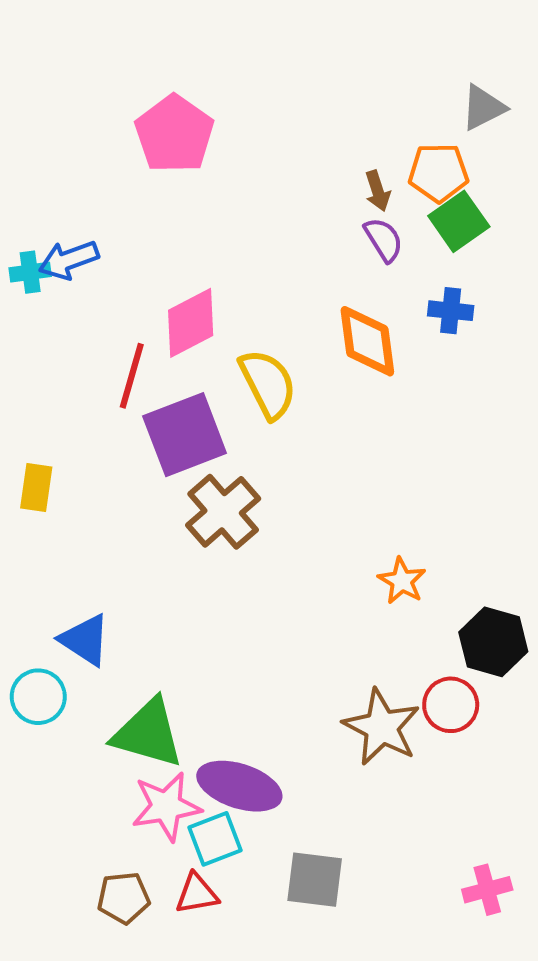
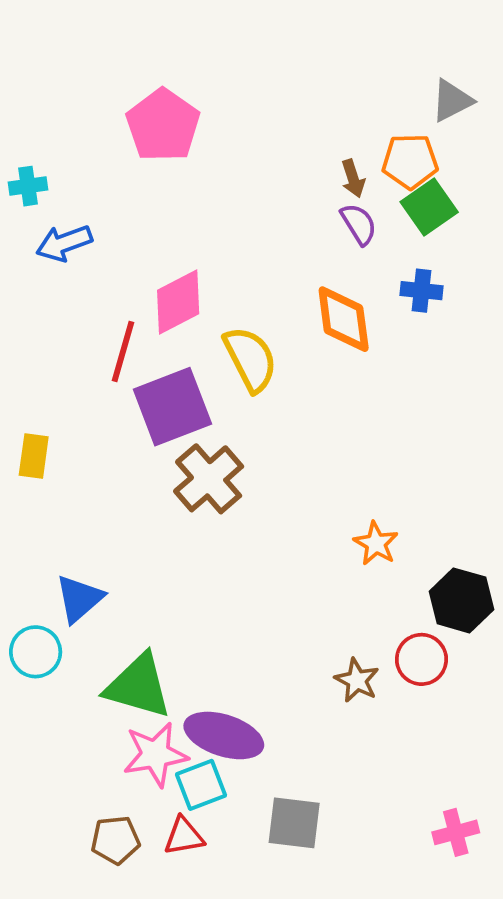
cyan cross: (30, 272) -> (28, 186), moved
blue triangle: (85, 640) -> (79, 599), turned 46
brown star: (382, 727) -> (357, 680), size x0.6

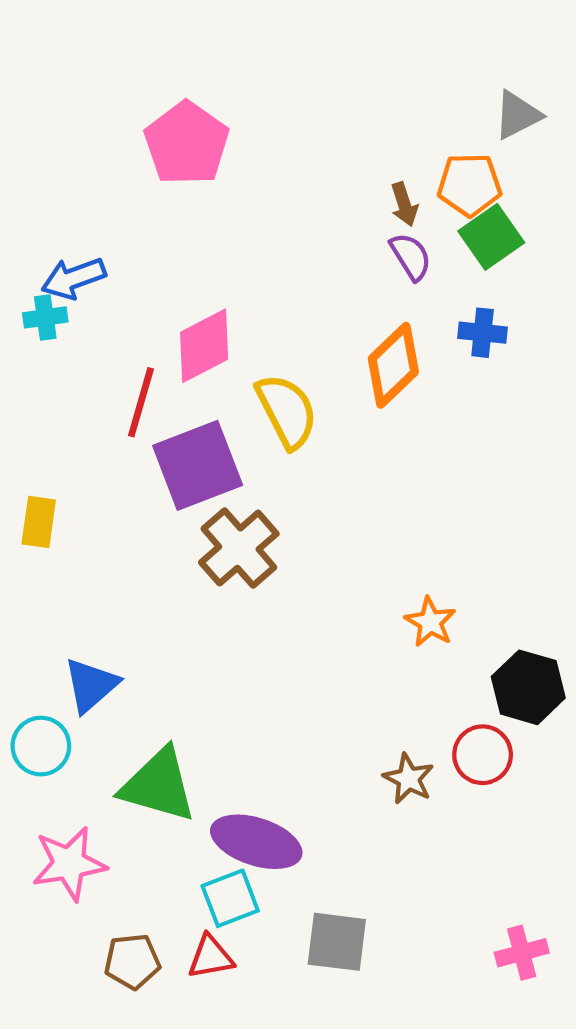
cyan cross: (28, 186) -> (45, 317), moved
orange diamond: (344, 319) -> (393, 365), turned 54
pink star: (155, 754) -> (69, 864), moved

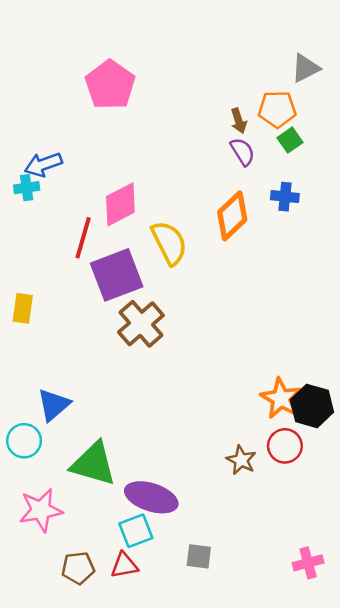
green square: (491, 237) -> (290, 140), size x0.7
orange star: (430, 622) -> (281, 398), moved, size x1.4
gray square: (337, 942) -> (199, 556), size x0.7

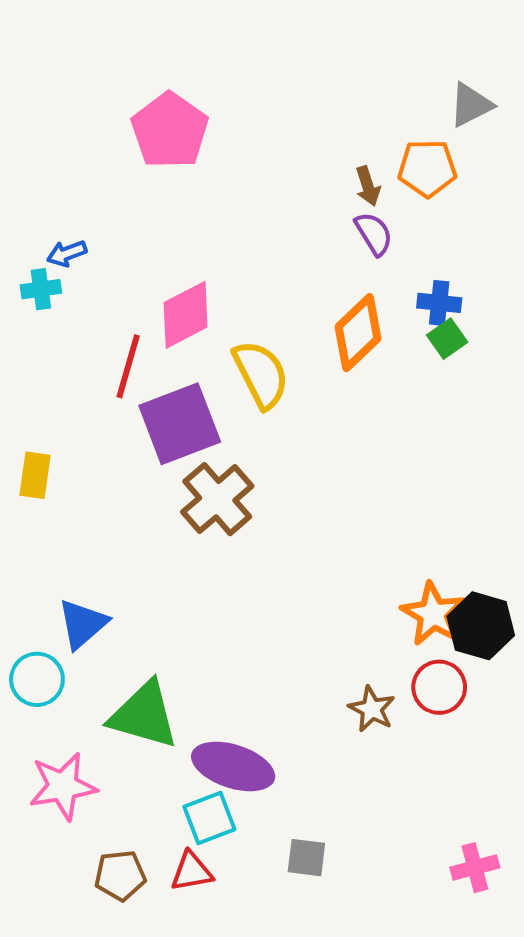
green square: (290, 140) -> (447, 339), moved
blue arrow: (43, 164) -> (67, 253), size x0.7

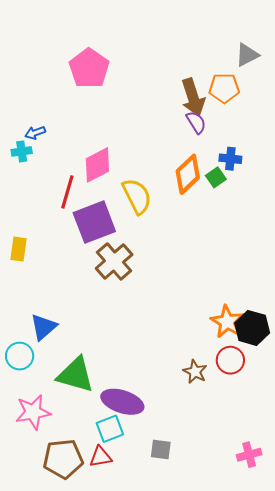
brown arrow: (368, 186) -> (193, 97), size x1.8
green square: (447, 339) -> (216, 177), moved
brown pentagon: (120, 875) -> (63, 459), size x1.5

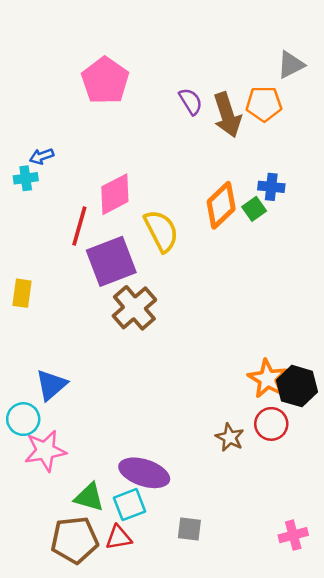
purple semicircle: (196, 122) -> (191, 101), moved
green triangle: (76, 375) -> (89, 497), moved, size x0.7
pink star: (33, 412) -> (45, 451), moved

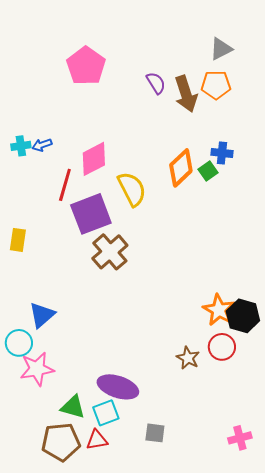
gray triangle: (291, 65) -> (221, 49), moved
blue arrow: (42, 156) -> (42, 145), moved

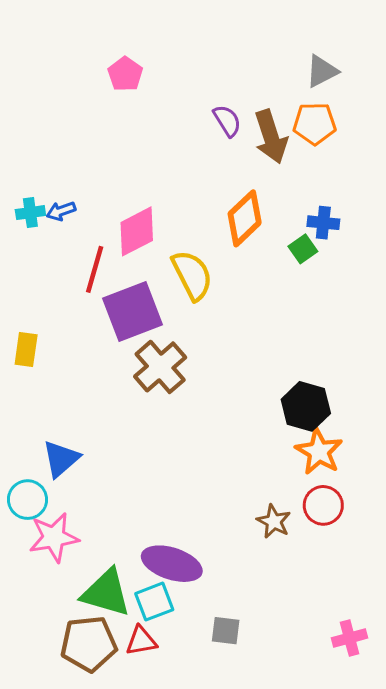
pink pentagon: (86, 66) -> (125, 74), moved, size x0.6
orange diamond: (181, 168) -> (245, 218), moved
black hexagon: (243, 316) -> (306, 406), moved
green triangle: (73, 407) -> (106, 593), size x1.4

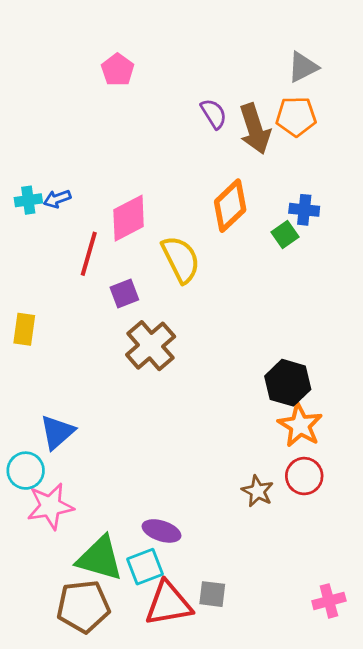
purple square: (132, 312) -> (124, 294), size x0.5
purple ellipse: (172, 564) -> (161, 531), size x0.7
red triangle: (141, 641) -> (168, 604), moved, size x1.6

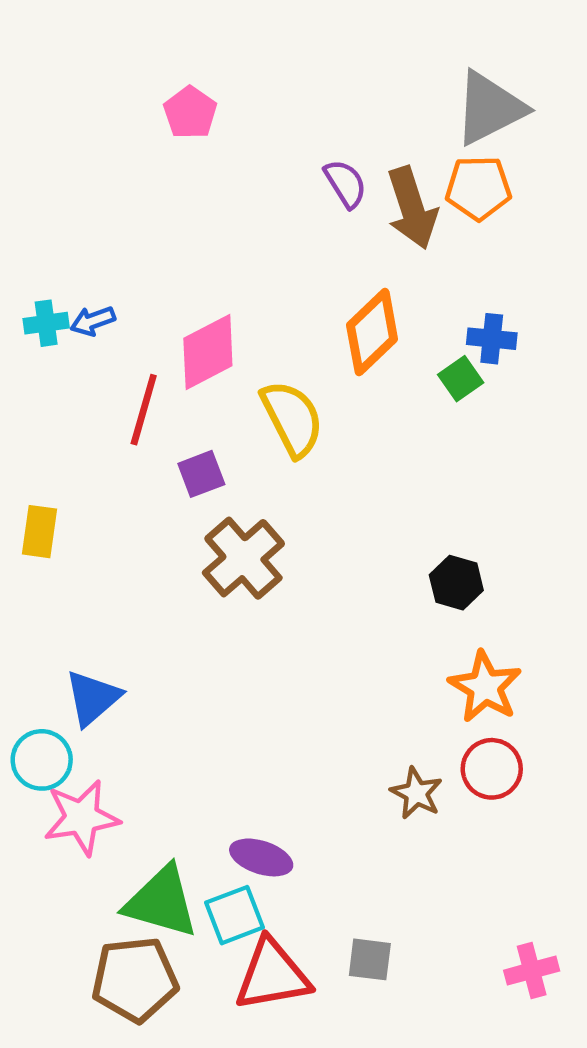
gray triangle: (303, 67) -> (490, 108), size x1.5
black hexagon: (288, 383) -> (456, 583), moved, size x0.7
gray square: (212, 594) -> (370, 959), moved

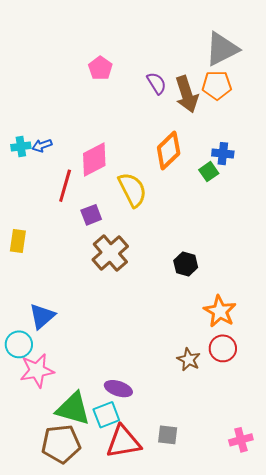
pink pentagon: (190, 113) -> (100, 68), moved
black hexagon: (456, 583) -> (186, 264), moved

